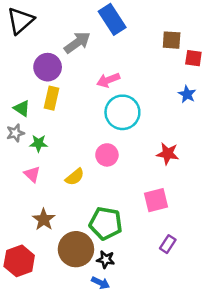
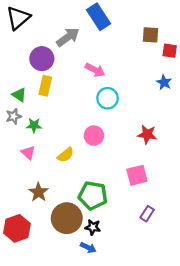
pink arrow: (108, 80) -> (95, 70), turned -132
cyan circle: (122, 112) -> (107, 98), size x0.7

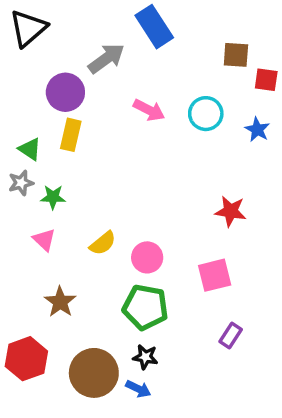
cyan circle: (107, 98) -> (206, 114), moved
pink circle: (94, 136) -> (147, 257), moved
brown circle: (67, 218) -> (94, 373), moved

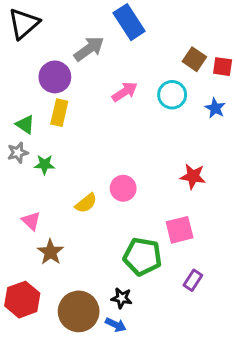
brown square: (236, 55) -> (194, 59), moved, turned 30
pink arrow: (149, 110) -> (125, 92), turned -60
pink triangle: (44, 240) -> (31, 221), moved
pink circle: (147, 257) -> (123, 188), moved
green pentagon: (145, 307) -> (142, 257), moved

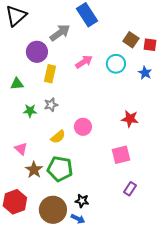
yellow rectangle: (59, 113) -> (50, 74), moved
green triangle: (25, 124) -> (17, 84), turned -40
gray star: (18, 153) -> (51, 105), moved
green pentagon: (142, 257) -> (60, 169), moved

